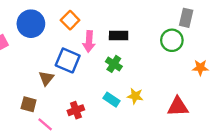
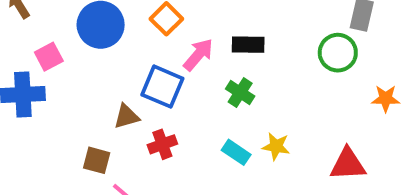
pink arrow: (89, 41) -> (198, 55), turned -144
brown triangle: (46, 78) -> (127, 116), turned 35
red cross: (76, 110) -> (162, 144), moved

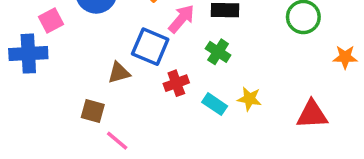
red cross: (162, 144) -> (176, 83), moved

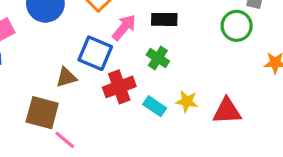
red cross: (176, 83) -> (119, 87), size x1.4
brown square: (93, 111) -> (42, 113), size x1.5
red triangle: (312, 114) -> (227, 111), moved

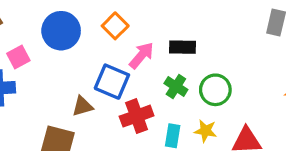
green circle: (237, 26) -> (215, 90), moved
cyan rectangle: (155, 106) -> (173, 136), turned 65

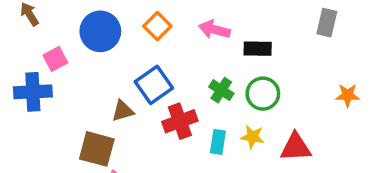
black rectangle: (183, 47) -> (258, 49), moved
pink arrow: (141, 55) -> (214, 30), moved, turned -116
blue square: (112, 82) -> (154, 85), turned 32

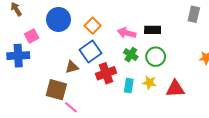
orange square: (157, 26) -> (93, 26), moved
pink arrow: (214, 30) -> (127, 33), moved

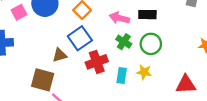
pink square: (32, 36) -> (19, 12), moved
red triangle: (175, 89) -> (186, 84), moved

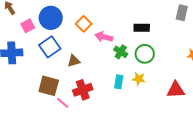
pink arrow: (119, 18) -> (104, 37), moved
blue square: (80, 38) -> (50, 47), moved
brown triangle: (60, 55) -> (74, 61), moved
red cross: (97, 62) -> (83, 90), moved

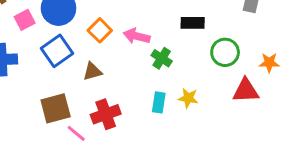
orange square: (84, 24) -> (100, 30), moved
green circle: (145, 54) -> (225, 52), moved
brown square: (49, 86) -> (56, 108), turned -30
red triangle: (176, 90) -> (246, 91), moved

